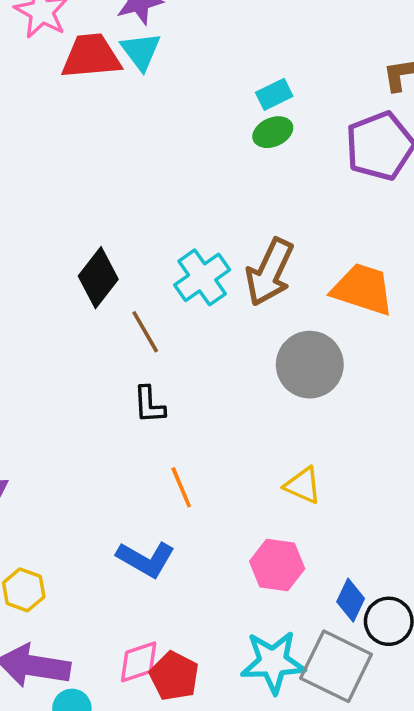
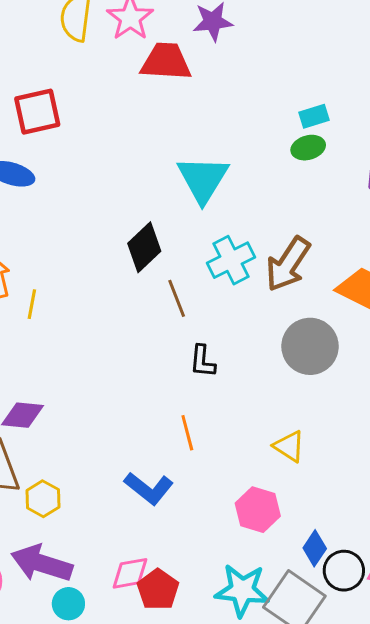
cyan triangle: (141, 51) -> (203, 179), moved, size x1.5
black L-shape: (149, 405) -> (202, 361), moved

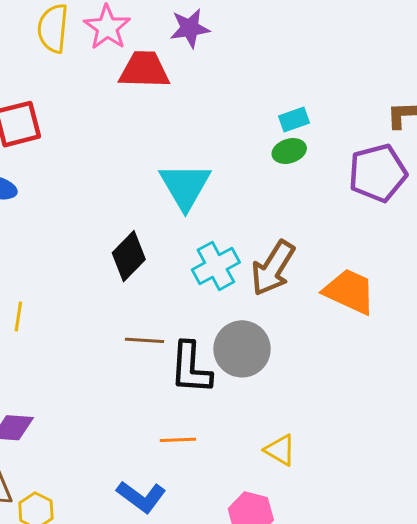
brown line: (177, 298) -> (144, 340), moved, turned -63
gray circle: (310, 346) -> (242, 349), moved
black L-shape: (202, 361) -> (191, 368), size x1.6
orange line: (187, 433) -> (178, 440), turned -76

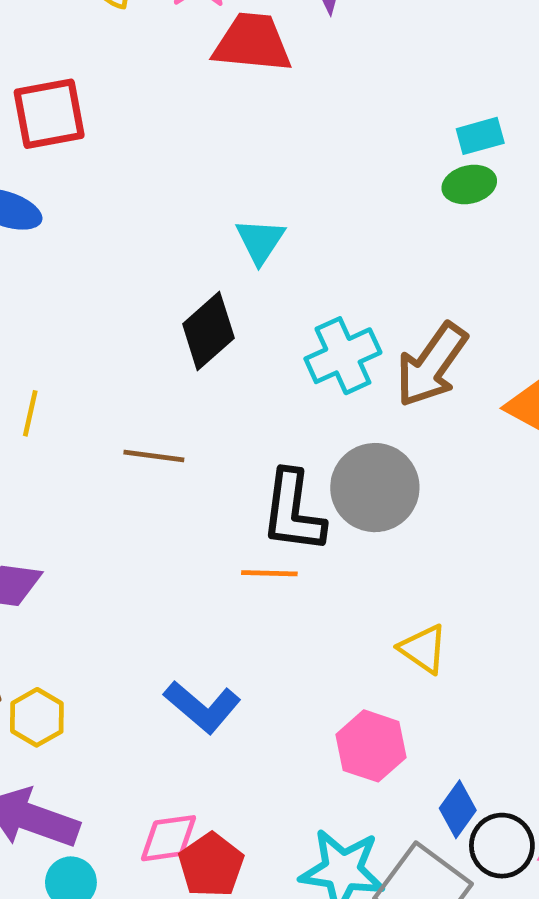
cyan triangle: (185, 186) -> (260, 241), moved, size x0.6
brown line: (144, 340) -> (154, 456), moved
orange line: (178, 440) -> (269, 573), moved

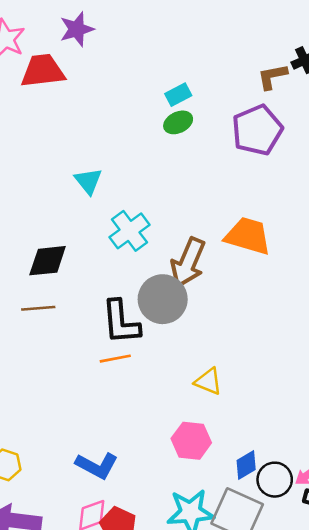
cyan triangle: (260, 241) -> (88, 181), moved
black diamond: (208, 331) -> (48, 261), moved, turned 48
brown arrow: (432, 365) -> (188, 263), moved
blue L-shape: (202, 707) -> (97, 466), moved
blue diamond: (458, 809) -> (246, 465), turned 36

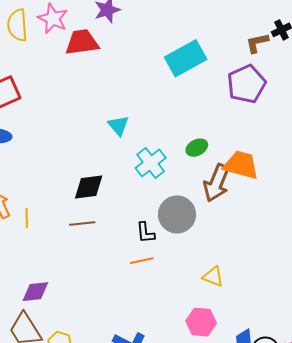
cyan rectangle: (178, 95) -> (186, 58), size x2.0
green ellipse: (178, 122) -> (197, 148), moved
brown arrow: (188, 263) -> (217, 183), moved
black L-shape: (121, 322) -> (145, 233), size x0.6

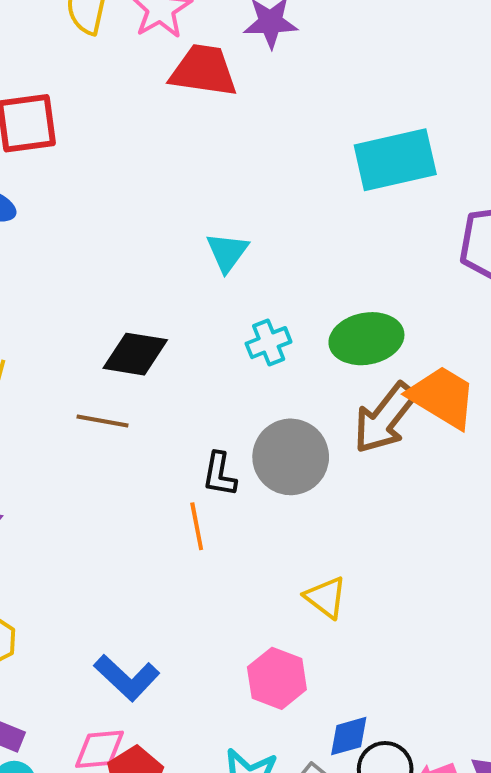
green ellipse: (197, 148) -> (366, 339), size x1.6
cyan cross: (151, 163) -> (269, 343), size x0.7
orange line: (142, 261) -> (197, 526), turned 75

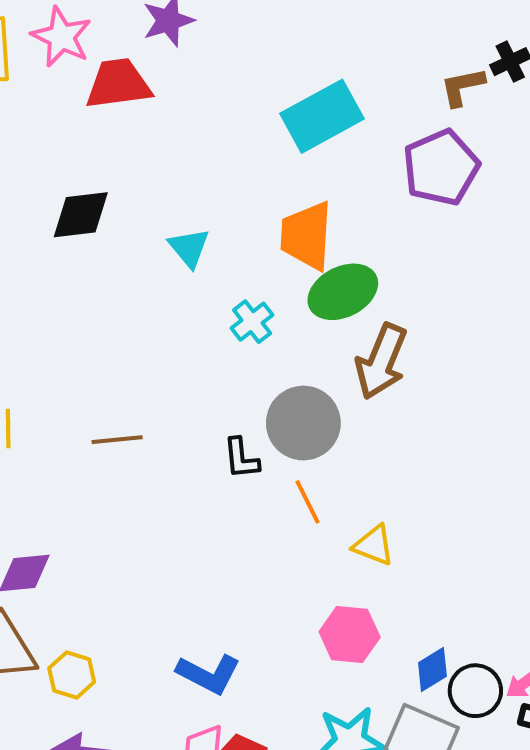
black diamond: (135, 354) -> (81, 215), moved
orange trapezoid: (442, 397) -> (306, 236), moved, turned -102
orange line: (197, 526) -> (307, 502), moved

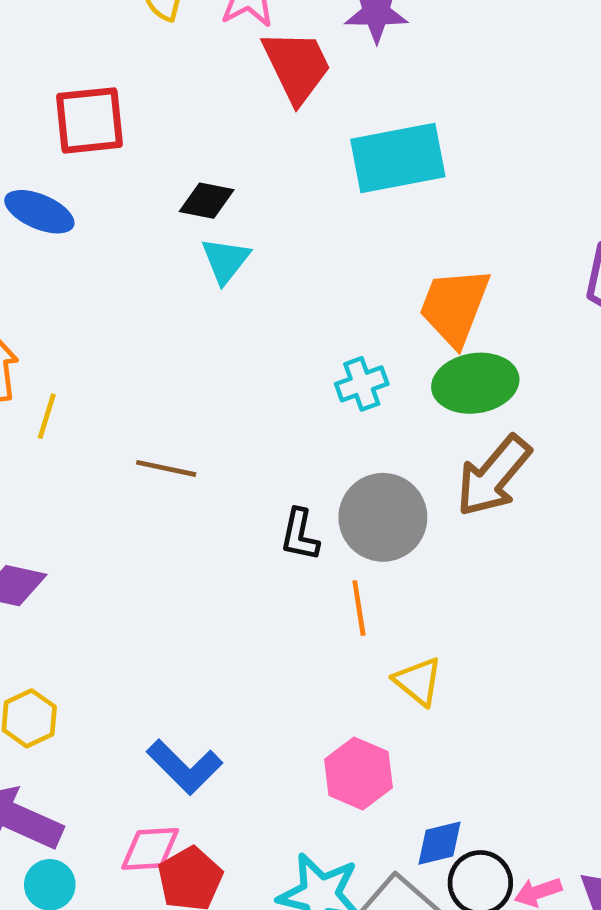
red trapezoid: (118, 84) -> (297, 66), turned 54
cyan rectangle: (322, 116) -> (398, 158), moved
black diamond: (81, 215) -> (207, 201), size x0.7
cyan triangle: (189, 248) -> (225, 260), moved

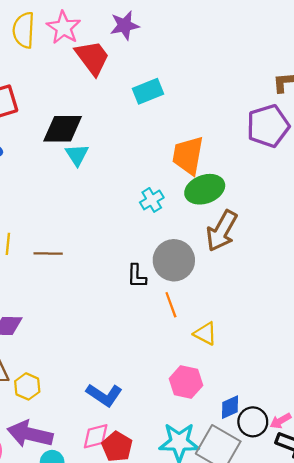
cyan rectangle: (398, 158) -> (148, 91), size x0.7
black diamond: (207, 201) -> (63, 129), size x1.6
brown line: (166, 468) -> (48, 254), moved

